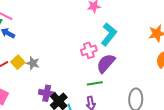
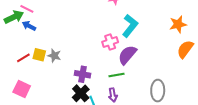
yellow square: (18, 62) -> (39, 55), turned -32
purple cross: (47, 93) -> (83, 74), moved

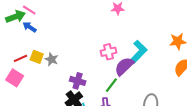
cyan L-shape: (130, 26) -> (139, 52), moved
green line: (117, 75) -> (111, 85), turned -49
pink square: (22, 89) -> (15, 78), moved

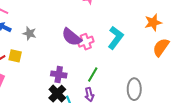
gray star: (52, 59) -> (29, 33), moved
purple semicircle: (124, 66) -> (72, 37), moved, turned -90

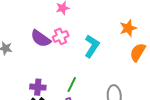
purple semicircle: (72, 37) -> (41, 39), moved
pink cross: (86, 42) -> (61, 36), moved

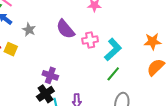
pink cross: (61, 36) -> (90, 40), moved
green line: (72, 84) -> (113, 74), moved

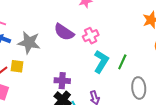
gray star: (29, 30) -> (29, 43), size x1.6
cyan L-shape: (113, 50) -> (101, 62), moved

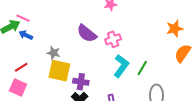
gray star: (29, 43) -> (54, 53), moved, size x0.6
yellow square: (17, 66) -> (59, 71), moved, size x1.6

